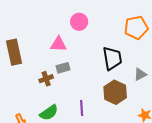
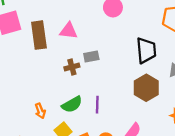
pink triangle: (58, 44) -> (69, 31), moved
purple line: (82, 108) -> (97, 105), moved

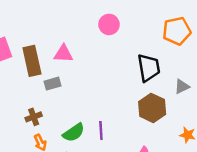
gray rectangle: (91, 56) -> (52, 84), moved
brown cross: (72, 67) -> (34, 117), moved

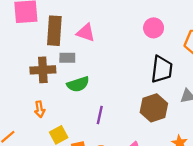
pink circle: (109, 24) -> (154, 28), moved
brown cross: (34, 117) -> (43, 70), moved, size x1.5
green semicircle: (74, 133) -> (78, 84), moved

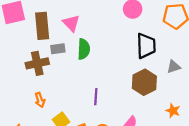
pink triangle: (86, 33) -> (71, 23), turned 36
green semicircle: (78, 84) -> (84, 49), moved, turned -60

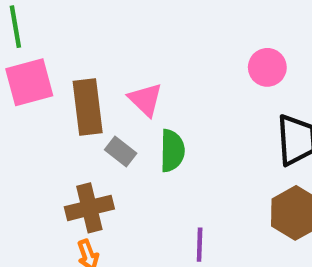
gray rectangle: (58, 49) -> (121, 152), turned 48
brown cross: (37, 63) -> (89, 208), moved

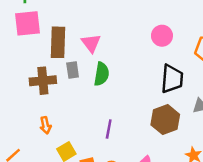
gray rectangle: (121, 152) -> (73, 70), turned 35
brown cross: (89, 208) -> (43, 81), moved

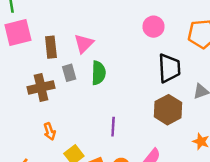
brown rectangle: (58, 42) -> (51, 47), size x0.7
pink triangle: (91, 43) -> (84, 44), turned 30

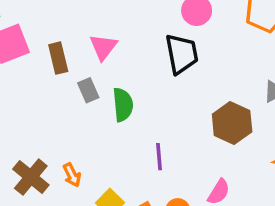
black trapezoid: (169, 68) -> (182, 54), moved
green semicircle: (98, 73) -> (123, 105), moved
brown cross: (41, 87) -> (31, 177), moved, turned -30

